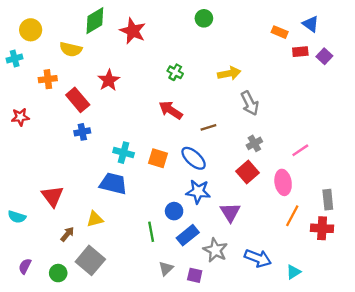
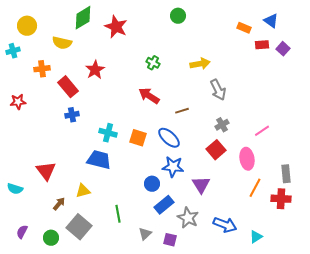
green line: (151, 232) -> (118, 214), moved

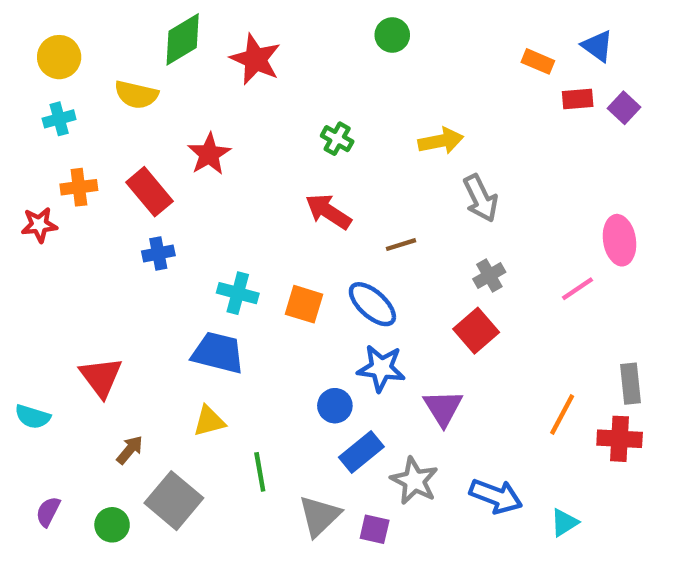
cyan cross: (13, 51) -> (59, 119), moved
orange cross: (42, 69) -> (79, 187), moved
pink ellipse: (247, 159) -> (620, 240), moved
yellow triangle: (83, 191) -> (209, 421), moved
gray triangle: (145, 234) -> (319, 516), size x1.5

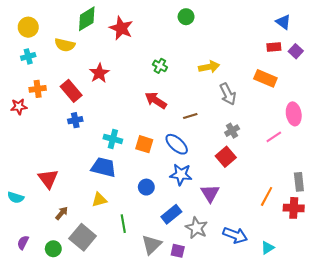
orange rectangle: (538, 61) -> (265, 78), moved, size x1.5
blue circle: (335, 406) -> (146, 187), moved

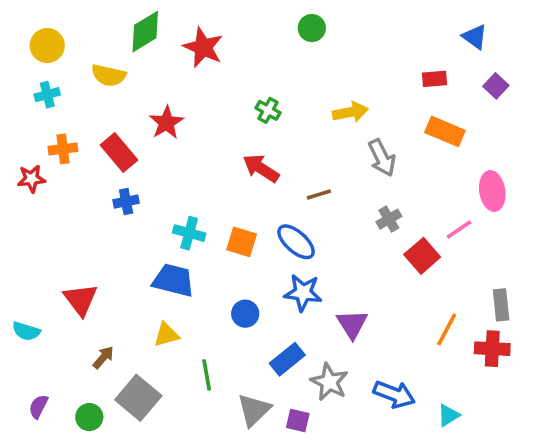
red rectangle: (274, 47) -> (434, 79), moved
red square: (226, 157) -> (422, 256), moved

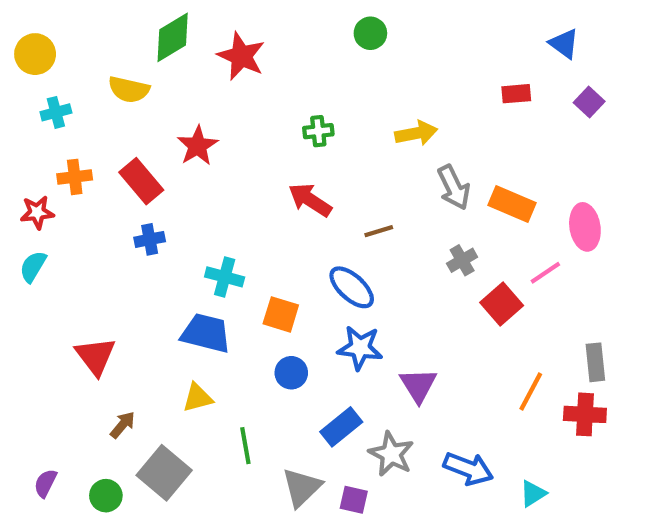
yellow circle: (47, 46) -> (35, 54), moved
green cross: (268, 110) -> (318, 131), turned -35
orange rectangle: (445, 131) -> (512, 204), moved
orange square: (242, 242) -> (281, 314), moved
cyan semicircle: (26, 331) -> (33, 267), moved, turned 104

